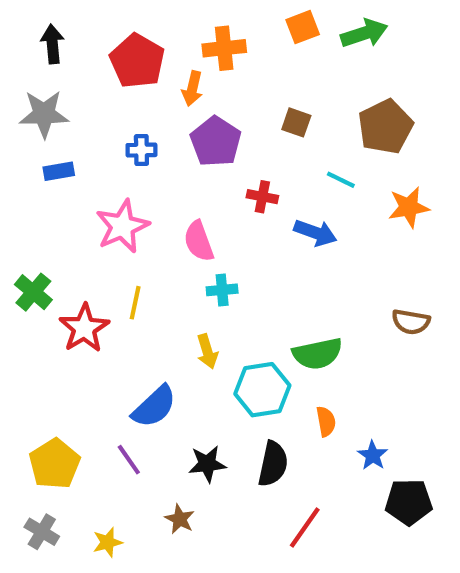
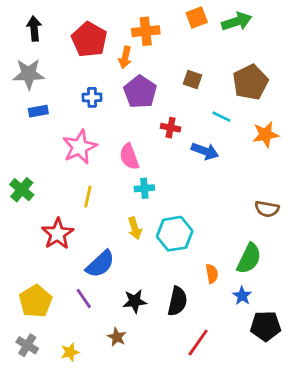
red star: (84, 328) -> (58, 234), moved
green semicircle: (317, 354) -> (249, 259), moved, turned -52
cyan hexagon: (262, 390) -> (175, 234), moved

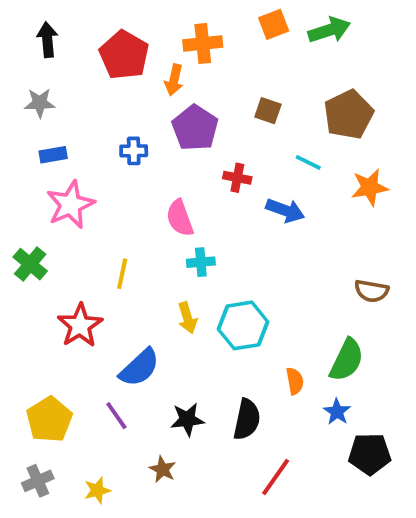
gray star: (29, 74) -> (40, 103), size x0.7
blue cross: (92, 97) -> (134, 151), moved
pink star: (80, 147) -> (70, 205), moved
gray cross: (27, 345) -> (38, 481), turned 35

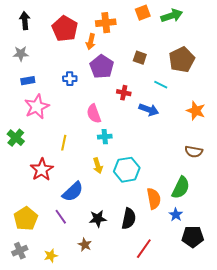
orange star: (370, 187) -> (196, 111), moved, turned 30
orange semicircle: (295, 381) -> (154, 199), size x1.5

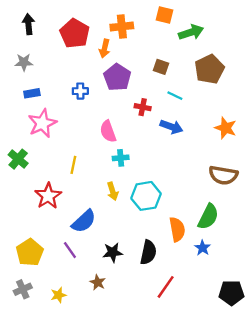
orange square: (143, 13) -> (164, 15), turned 35
green arrow: (172, 16) -> (191, 32), moved
cyan line: (161, 85) -> (175, 96), moved
brown semicircle: (194, 152) -> (223, 175), size x1.4
black pentagon: (193, 237) -> (231, 293), moved

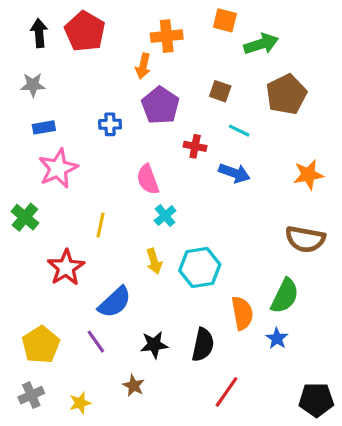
red pentagon: (75, 33) -> (85, 31), moved
orange star: (226, 128) -> (308, 175), turned -30
cyan cross: (121, 158) -> (165, 216), turned -35

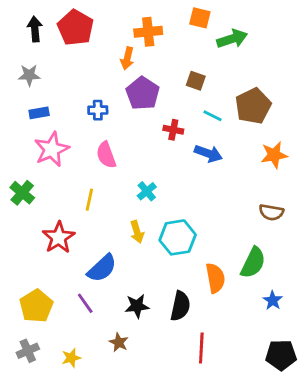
brown pentagon: (286, 94) -> (253, 106), moved
pink semicircle: (148, 179) -> (106, 155), moved
brown semicircle: (305, 239) -> (271, 212), size x0.7
blue star: (277, 338) -> (273, 300), moved
red line: (227, 392) -> (201, 348), turned -32

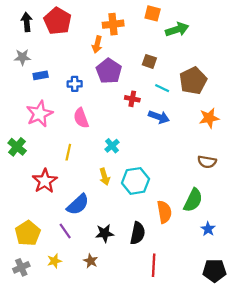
blue rectangle: (39, 113) -> (41, 75), moved
yellow star: (71, 358) -> (54, 261), moved

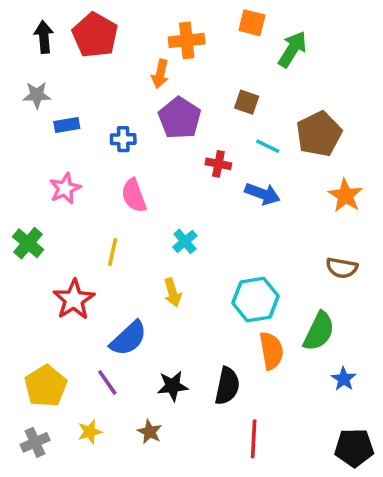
green arrow: (177, 29) -> (292, 49), turned -40
pink star: (39, 114) -> (65, 188), size x0.7
orange star: (209, 118) -> (345, 196), turned -30
cyan hexagon: (135, 181) -> (255, 300), moved

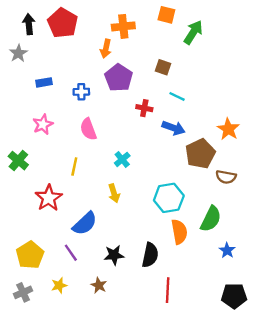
gray star: (37, 95) -> (18, 53), moved, turned -30
brown pentagon: (319, 134) -> (200, 154), moved

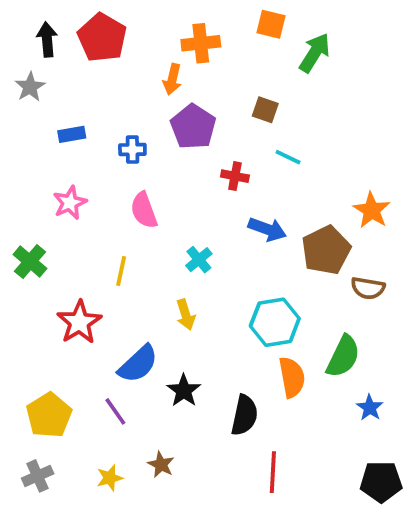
blue arrow: (173, 128) -> (267, 229), moved
black star: (114, 255) -> (184, 391), moved, turned -30
yellow star: (59, 285) -> (110, 478), moved

